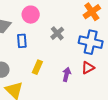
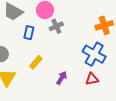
gray cross: (57, 33) -> (56, 26), moved
red triangle: (88, 68) -> (92, 79), moved

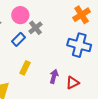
blue rectangle: (29, 33) -> (18, 39), moved, turned 48
red triangle: (92, 79) -> (73, 83), moved

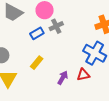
red triangle: (73, 83) -> (83, 75), moved

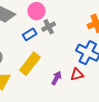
yellow rectangle: (37, 63) -> (30, 64), size x1.6

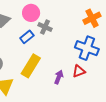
gray cross: (49, 27) -> (45, 27), turned -32

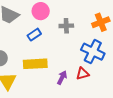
gray cross: (45, 27) -> (66, 26), moved, turned -32
yellow rectangle: (31, 66) -> (35, 64), turned 50

